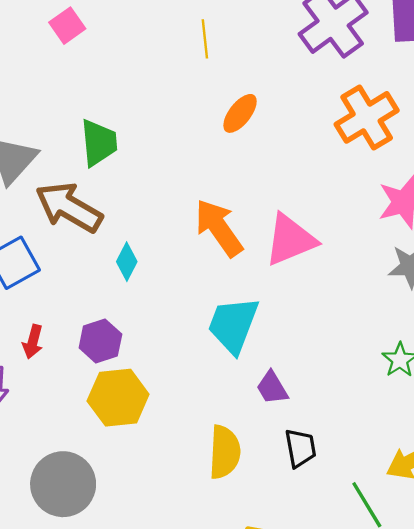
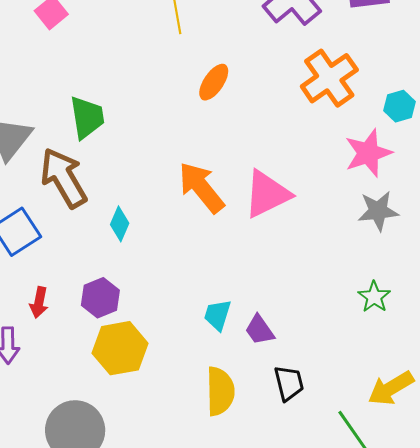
brown arrow: (69, 207) -> (64, 178), turned 34
cyan trapezoid: (233, 325) -> (218, 315), moved, size x0.6

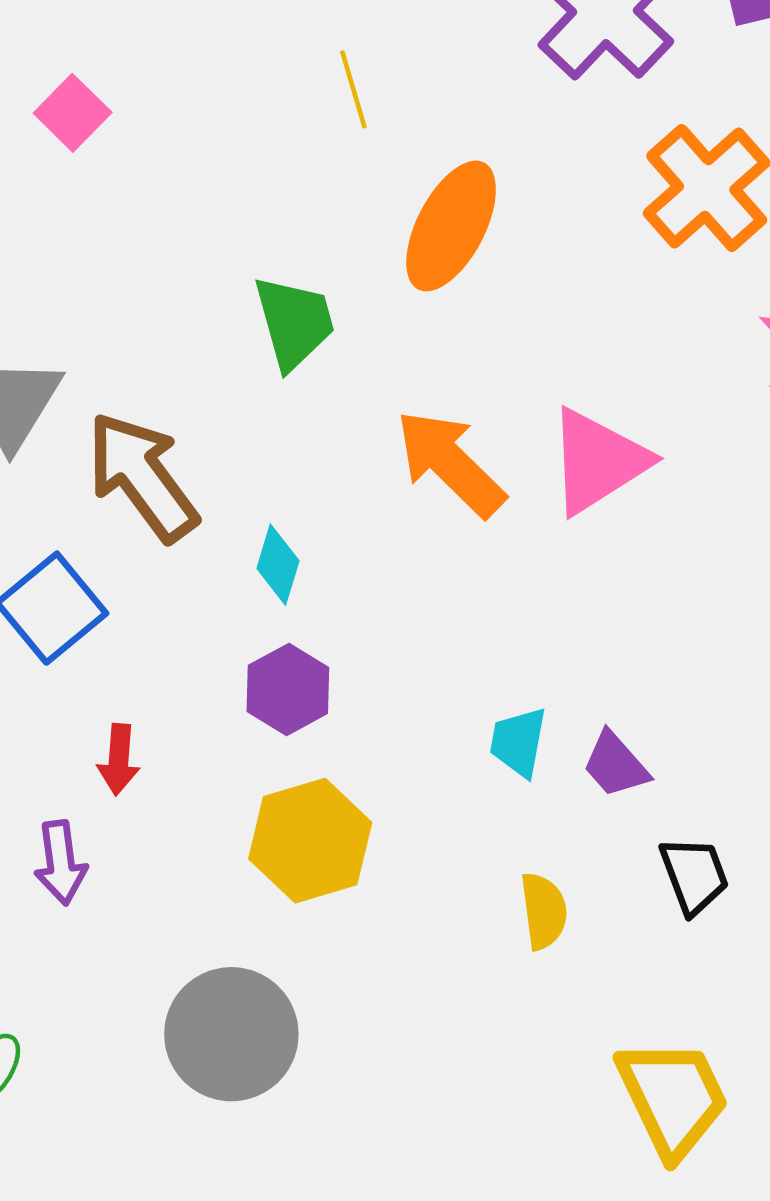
orange ellipse: (214, 82) -> (451, 226), size x1.5
green trapezoid: (87, 117) -> (294, 322), moved
purple hexagon: (100, 298) -> (288, 689), moved
yellow semicircle: (220, 391) -> (544, 911), size x0.7

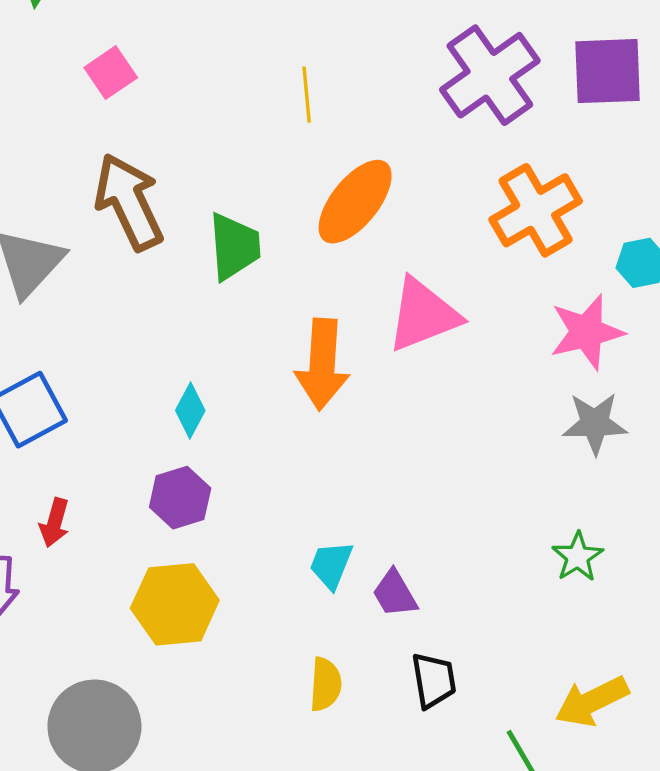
pink triangle: (598, 461) -> (423, 315), moved
orange arrow: (450, 463) -> (322, 364), turned -142
brown arrow: (142, 477) -> (129, 202), moved

